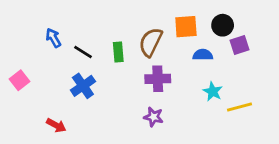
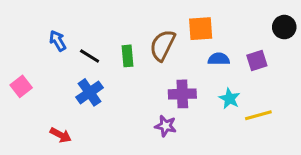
black circle: (223, 25) -> (284, 27), moved
purple square: (240, 45) -> (257, 60), moved
purple cross: (158, 79) -> (182, 94), moved

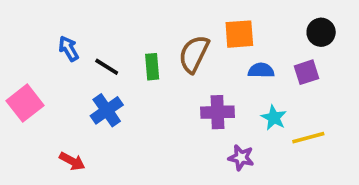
black circle: (284, 27) -> (321, 32), moved
pink square: (21, 86) -> (25, 103), size x1.4
purple star: (166, 126) -> (241, 158), moved

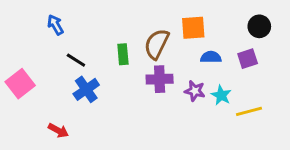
blue arrow: (69, 49) -> (55, 25), moved
black line: (107, 67) -> (76, 60), moved
purple cross: (217, 112) -> (160, 79), moved
purple star: (241, 158) -> (195, 91), moved

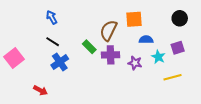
blue arrow: (55, 25) -> (52, 17), moved
green rectangle: (123, 54) -> (89, 47), moved, turned -40
purple square: (248, 59) -> (178, 48), moved
cyan star: (221, 95) -> (158, 57), moved

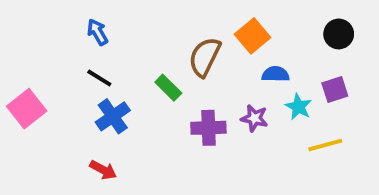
orange square: (134, 19) -> (253, 36), turned -36
purple cross: (111, 55) -> (208, 128), moved
red arrow: (40, 90) -> (103, 170), moved

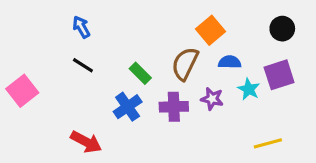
brown semicircle: (205, 57) -> (185, 64), moved
purple square: (335, 89) -> (279, 75), size x1.4
blue cross: (113, 116) -> (128, 107), moved
yellow line: (325, 145) -> (268, 143), moved
red arrow: (103, 170) -> (86, 142), size x1.4

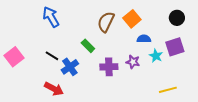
blue arrow: (81, 27) -> (51, 17), size x1.5
brown semicircle: (185, 64) -> (106, 22), moved
black line: (83, 65) -> (52, 56), moved
blue cross: (128, 107) -> (70, 67), moved

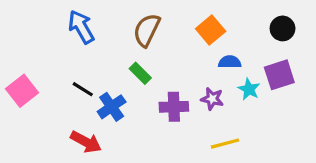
brown semicircle: (106, 22) -> (147, 30), moved
yellow line: (168, 90) -> (225, 144), moved

